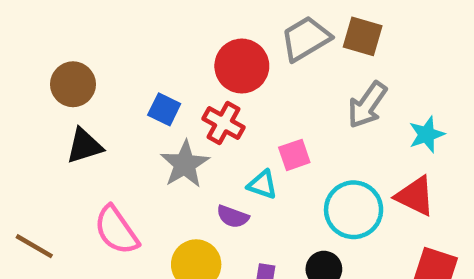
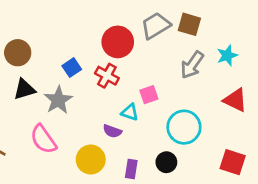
blue square: (164, 109) -> (72, 68), turned 30
cyan star: (427, 134) -> (227, 55), moved
gray star: (185, 164) -> (58, 100), moved
red triangle: (415, 196) -> (235, 100), moved

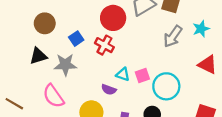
brown circle: (18, 53) -> (45, 23), moved
pink square: (149, 95) -> (142, 75), moved
gray star: (58, 100) -> (65, 65), turned 30

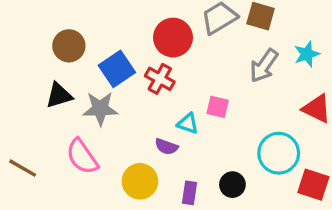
blue square: (76, 39) -> (117, 69), size x1.5
pink square: (142, 75) -> (218, 107), moved, turned 32
cyan circle: (166, 86) -> (279, 153), moved

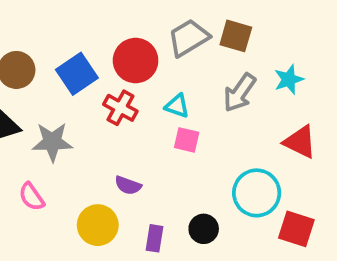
blue square: (117, 69) -> (77, 74), moved
cyan triangle: (188, 123) -> (177, 106), moved
pink semicircle: (82, 157) -> (32, 197), size x0.7

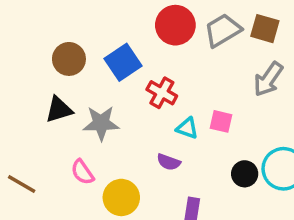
red circle: (136, 61) -> (175, 25), moved
cyan triangle: (177, 106) -> (187, 128), moved
yellow circle: (98, 225) -> (121, 197), moved
black circle: (204, 229) -> (245, 174), moved

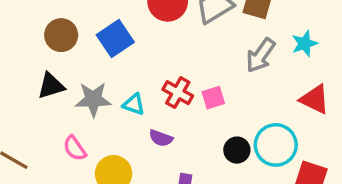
red cross: (162, 93) -> (178, 93), moved
pink square: (221, 121) -> (213, 98), turned -30
cyan triangle: (187, 128) -> (134, 104), moved

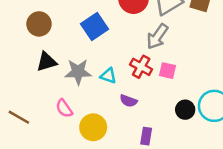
brown circle: (61, 35) -> (39, 24), moved
gray arrow: (261, 55) -> (157, 37), moved
pink square: (213, 98) -> (168, 71), turned 30

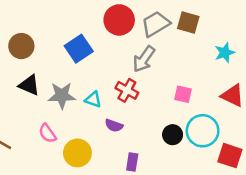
black triangle: (47, 62) -> (29, 85), turned 40
pink square: (168, 71) -> (183, 94), moved

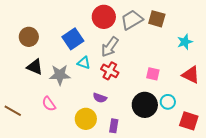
gray arrow: (144, 59) -> (110, 47), moved
cyan triangle: (93, 99) -> (84, 63), moved
cyan circle: (203, 131) -> (168, 102), size x0.6
black circle: (173, 135) -> (145, 105), size x1.6
yellow circle: (77, 153) -> (86, 119), moved

